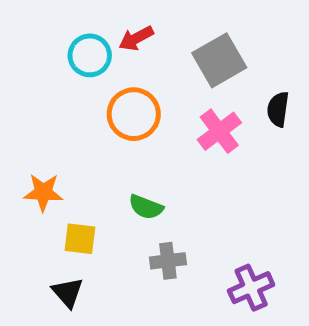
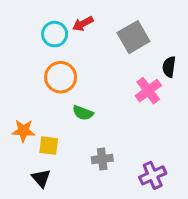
orange circle: (134, 114) -> (61, 77), moved
pink cross: (219, 131) -> (148, 91), moved
orange star: (43, 192) -> (23, 131), moved
green semicircle: (146, 207) -> (83, 113), moved

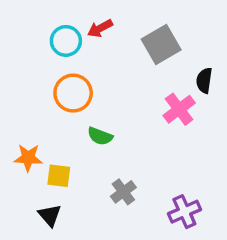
gray cross: (102, 159) -> (123, 192), turned -30

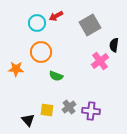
orange star: (28, 158) -> (16, 69), moved
yellow square: (59, 176) -> (47, 110), moved
purple cross: (184, 212) -> (91, 111), moved, turned 30

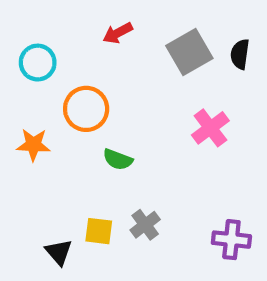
cyan circle: (37, 23) -> (38, 63), moved
black semicircle: (114, 45) -> (240, 54), moved
purple cross: (91, 111) -> (231, 240), moved

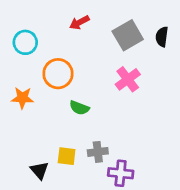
pink cross: (210, 128) -> (128, 79), moved
gray cross: (145, 225) -> (98, 152), turned 30
purple cross: (231, 240) -> (121, 173), moved

